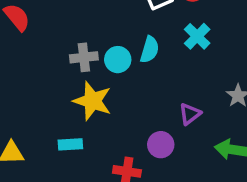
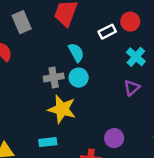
cyan semicircle: (150, 50) -> (76, 52), moved, turned -42
purple triangle: (190, 114) -> (132, 88), moved

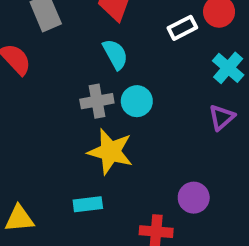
cyan semicircle: (76, 52) -> (115, 54), moved

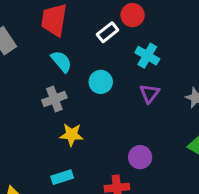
cyan circle: (137, 101) -> (101, 82), moved
yellow star: (110, 152) -> (72, 135), size x0.7

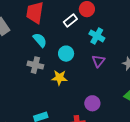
gray cross: (54, 99) -> (35, 65), turned 35
yellow star: (72, 135) -> (59, 78), moved

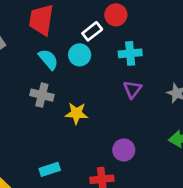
cyan cross: (97, 36) -> (130, 53), turned -35
cyan circle: (66, 54) -> (80, 55), moved

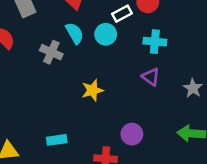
purple triangle: (132, 89) -> (151, 77), turned -42
gray cross: (42, 95) -> (51, 52), moved
yellow star: (76, 113) -> (92, 90), turned -30

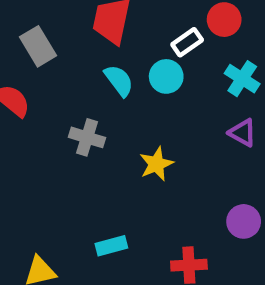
cyan cross: (155, 42) -> (242, 79), turned 35
gray cross: (51, 52) -> (87, 137), moved
purple circle: (132, 134) -> (244, 221), moved

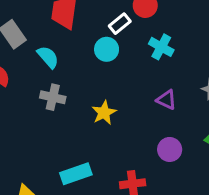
cyan semicircle: (119, 81) -> (48, 57), moved
purple triangle: (243, 133) -> (166, 100), moved
cyan rectangle: (111, 246) -> (76, 174), size x1.4

